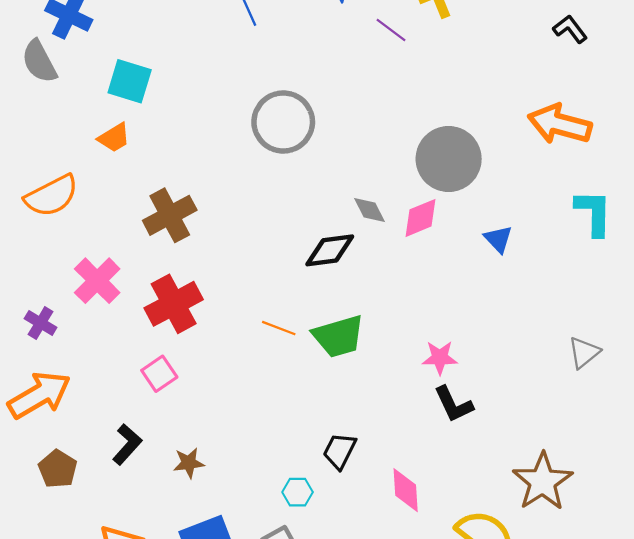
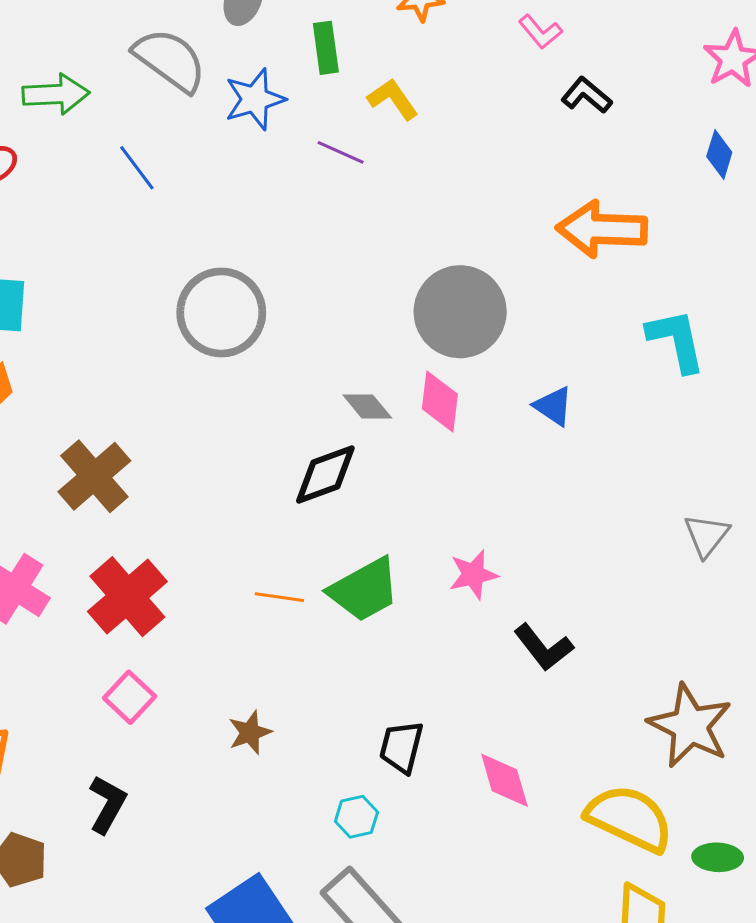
pink diamond: (420, 218) -> (440, 402), turned -48
pink star: (440, 358) -> (473, 575), moved
brown star: (189, 463) -> (250, 732), moved

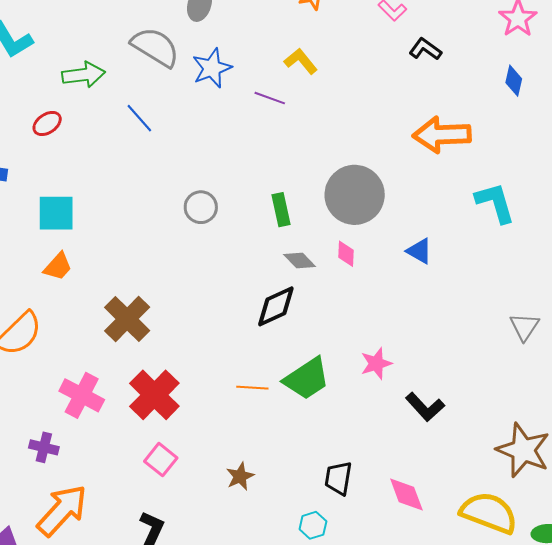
green rectangle: (326, 48) -> (281, 210), moved
gray circle: (221, 312) -> (201, 207), size x0.6
pink diamond: (440, 402) -> (346, 254), size x0.7

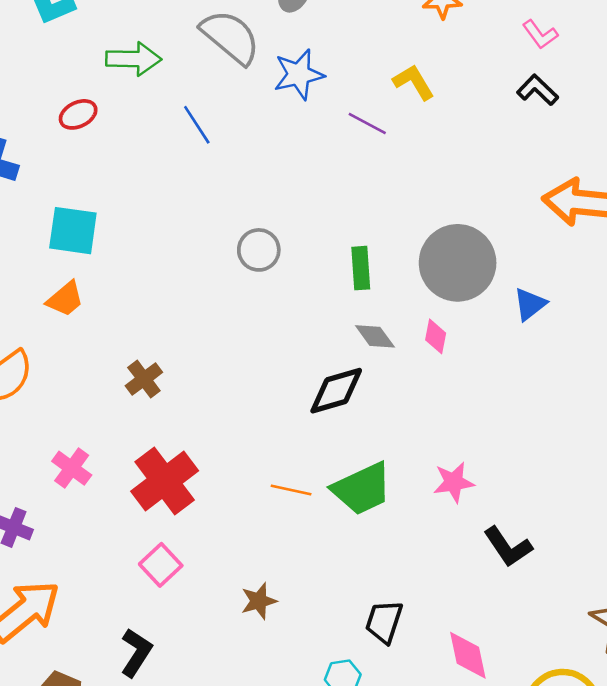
black L-shape: (425, 49) -> (538, 90), moved
blue triangle: (419, 251) -> (530, 304), moved, turned 44
brown cross: (127, 319) -> (144, 379), size x0.6
pink cross: (82, 395) -> (72, 468), size x0.7

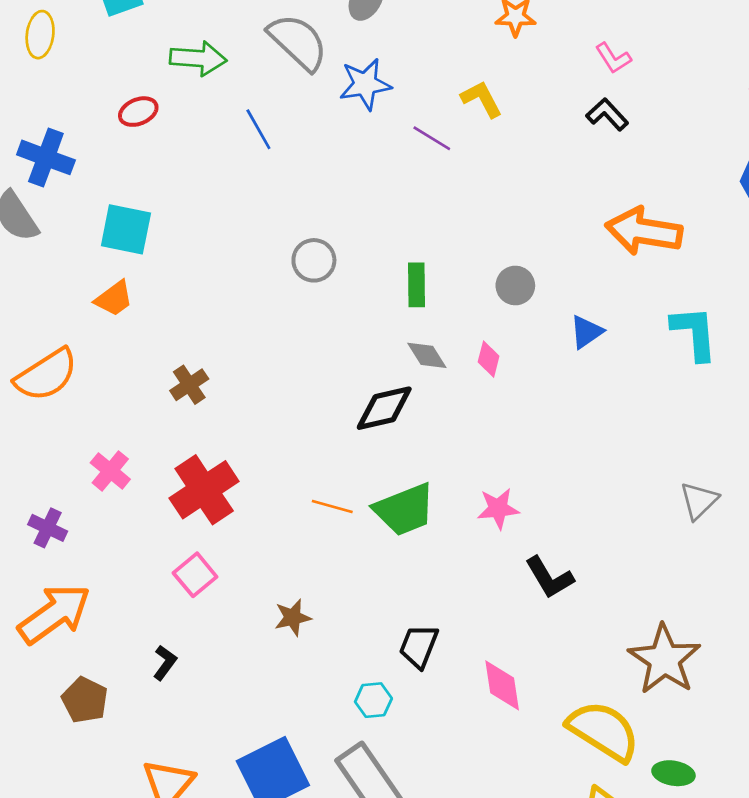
gray circle: (458, 263) -> (515, 286), size x0.5
black L-shape: (136, 653) -> (165, 663), size x0.7

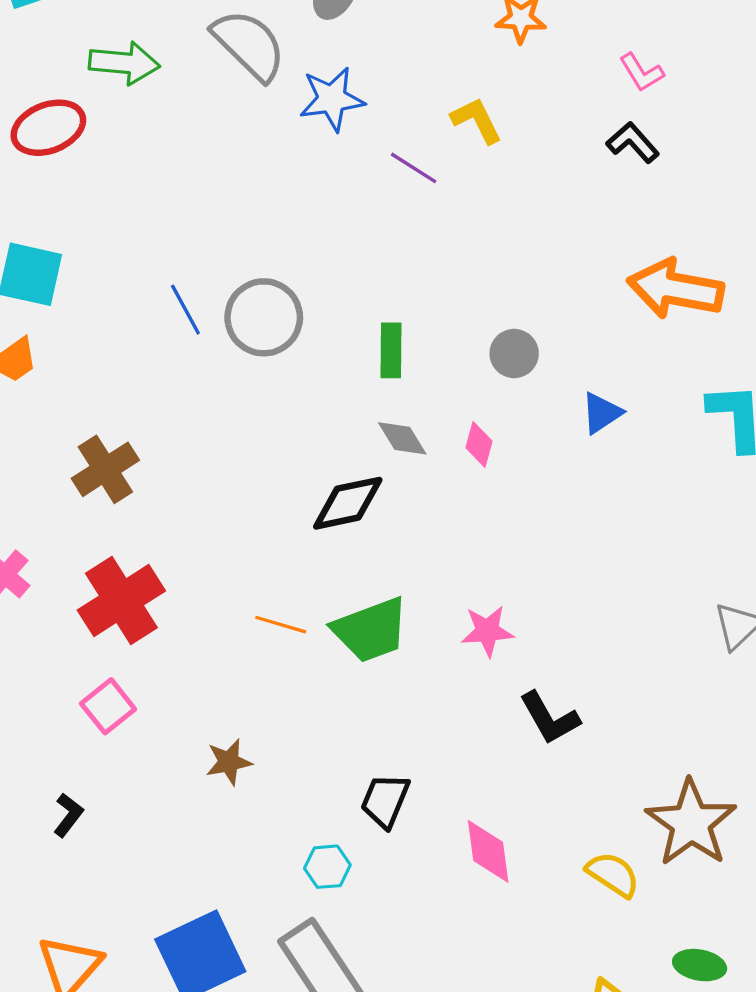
red ellipse: (138, 112) -> (48, 128), size x1.5
blue line: (258, 129) -> (185, 310), moved
gray circle: (314, 260) -> (264, 317), size x1.4
brown cross: (189, 385) -> (105, 469), size x1.4
yellow semicircle: (604, 731) -> (613, 874), moved, size x0.6

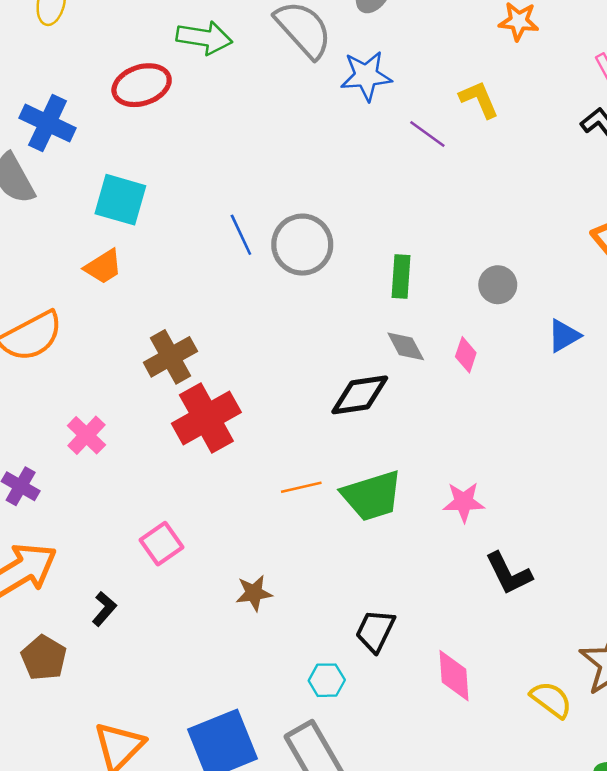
red cross: (121, 601) -> (206, 418), moved
orange line: (281, 625) -> (301, 487), turned -33
black L-shape: (68, 815) -> (104, 609), moved

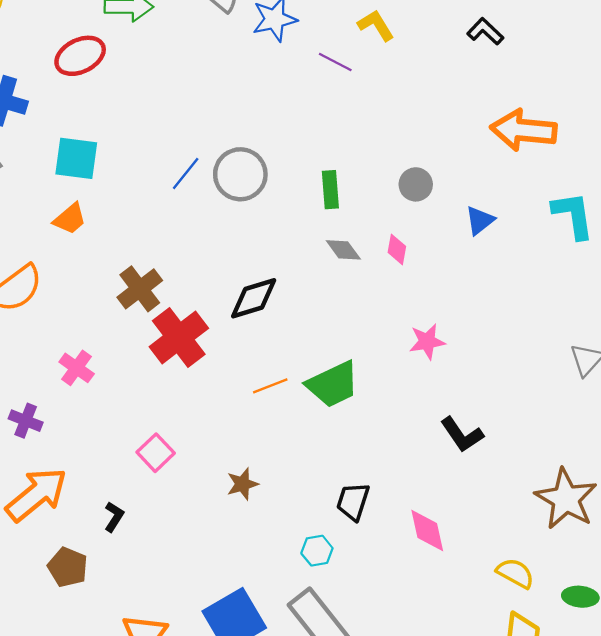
blue line: (241, 235) -> (186, 174), turned 72
black diamond: (360, 395) -> (254, 298), moved
pink star: (464, 502) -> (427, 342), moved
yellow semicircle: (551, 700) -> (515, 573), moved

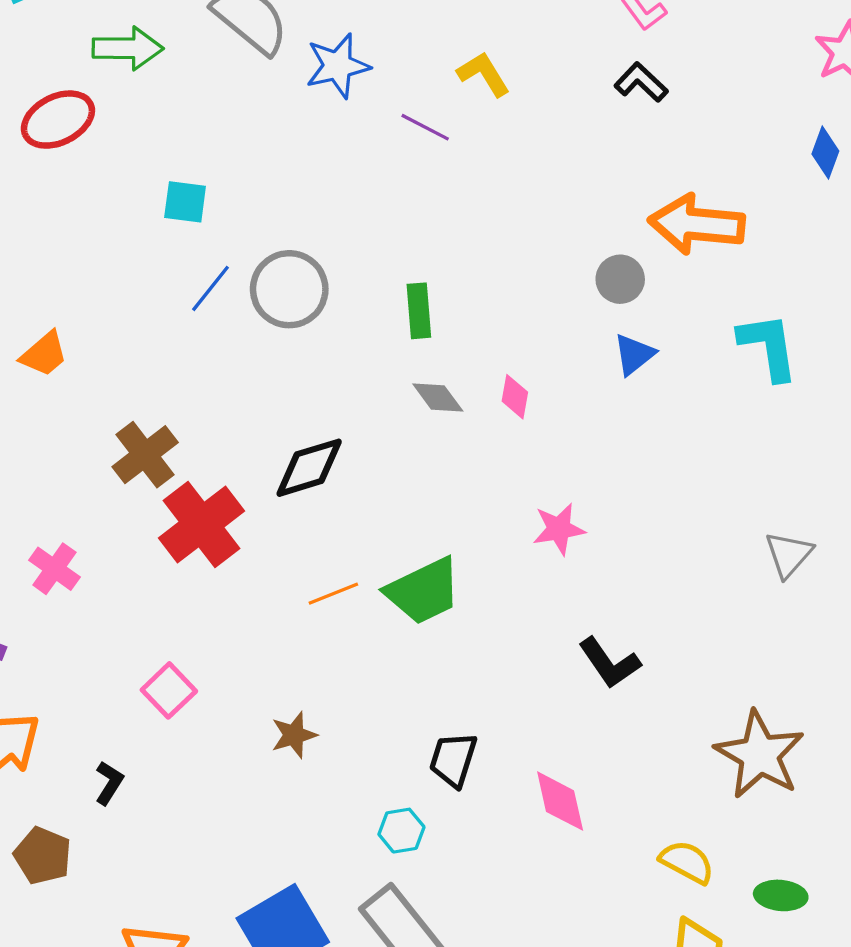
cyan square: (76, 158) -> (185, 202), moved, size x0.7
gray circle: (416, 184) -> (620, 279), moved

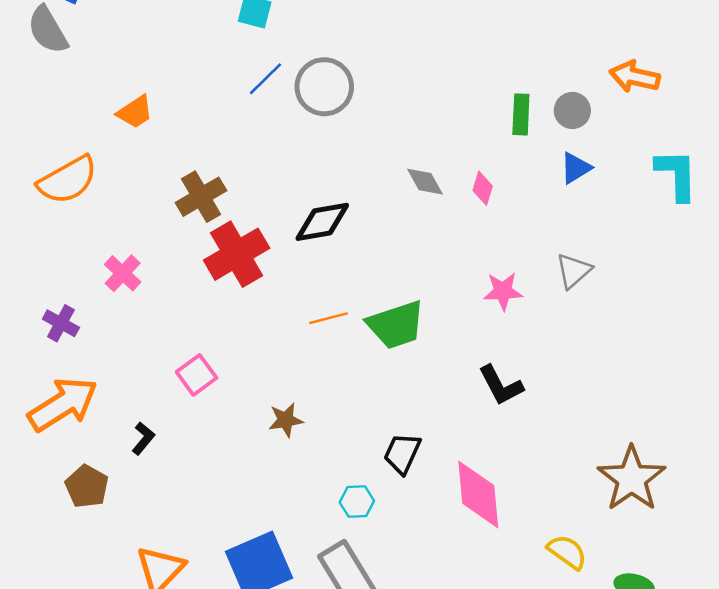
orange arrow: (697, 224) -> (635, 77), size x0.7
green rectangle: (419, 311) -> (521, 114), moved
gray triangle: (789, 554) -> (574, 271), moved
black L-shape: (609, 663) -> (501, 385), moved
pink diamond: (560, 801) -> (478, 494), size x1.4

